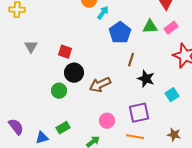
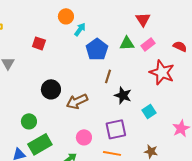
red square: (65, 52) -> (39, 43), moved
green circle: (59, 91) -> (29, 121), moved
green rectangle: (63, 128) -> (40, 144), size x1.6

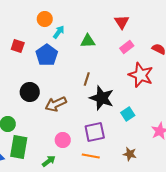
green triangle: (127, 43) -> (88, 41), moved
blue pentagon: (97, 49) -> (47, 55), moved
black star: (123, 95) -> (102, 98), size x1.4
green rectangle: (40, 144) -> (19, 147), turned -50

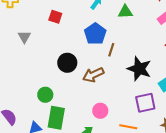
blue pentagon: (47, 55) -> (95, 34), moved
brown line: (87, 79) -> (111, 50), moved
purple square: (95, 132) -> (145, 103), moved

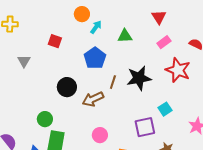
brown line: (111, 50) -> (113, 82), moved
black star: (139, 69) -> (139, 78), moved, turned -30

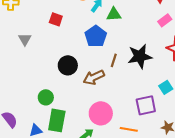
green triangle: (125, 36) -> (114, 14), moved
pink circle: (100, 135) -> (101, 113), size x1.5

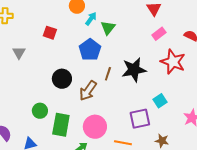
green triangle: (114, 14) -> (108, 28), turned -49
brown arrow: (94, 77) -> (88, 91), turned -30
green rectangle: (57, 120) -> (61, 125), moved

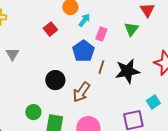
green triangle: (108, 28) -> (131, 29), moved
red square: (50, 33) -> (50, 29), moved, turned 32
pink rectangle: (159, 34) -> (101, 34), moved, turned -32
brown line: (108, 74) -> (101, 67), moved

